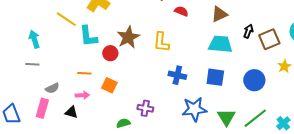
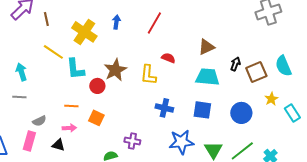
red semicircle: (181, 11) -> (168, 58), moved

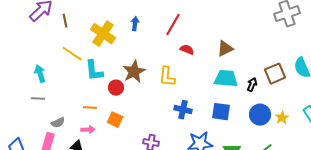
red semicircle: (168, 58) -> (187, 50), moved
black arrow: (235, 64) -> (252, 85), moved
yellow star: (271, 99) -> (282, 118), moved

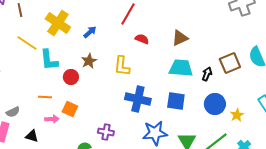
blue arrow: (135, 24) -> (90, 32), moved, turned 40
brown star: (134, 72) -> (89, 61), size x0.7
blue cross: (183, 110) -> (138, 99), size x1.4
yellow star: (282, 118) -> (237, 115), moved
pink arrow: (88, 130) -> (52, 119), moved

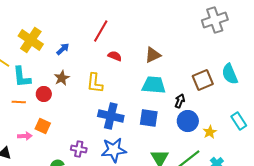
black arrow: (207, 74) -> (180, 101), moved
orange line: (45, 97) -> (19, 102), moved
blue star: (155, 133) -> (114, 150), moved

